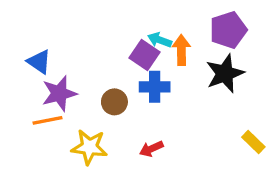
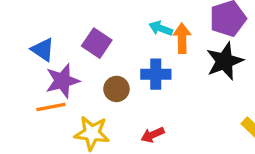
purple square: (145, 55) -> (97, 43), moved

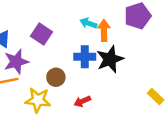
black star: (225, 61) -> (110, 59), moved
brown circle: (116, 89) -> (56, 77), moved

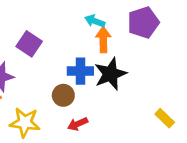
cyan arrow: (88, 23) -> (95, 21), moved
brown circle: (56, 77) -> (63, 95), moved

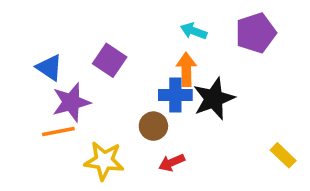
orange arrow: (103, 40) -> (186, 69), moved

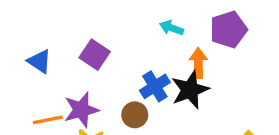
orange arrow: (186, 69) -> (198, 63), moved
blue cross: (175, 95) -> (155, 86), turned -32
purple star: (71, 102) -> (81, 110), moved

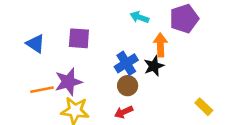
purple square: (95, 55) -> (79, 38), turned -30
black star: (190, 90) -> (154, 66), size x0.7
brown circle: (135, 115) -> (128, 86), moved

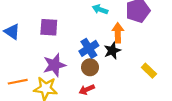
purple star: (68, 82) -> (54, 65), moved
orange line: (42, 90) -> (18, 82), moved
yellow rectangle: (204, 107) -> (149, 71), moved

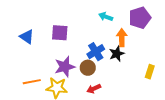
brown circle: (90, 67) -> (88, 68), moved
yellow rectangle: (149, 71) -> (150, 72), turned 64

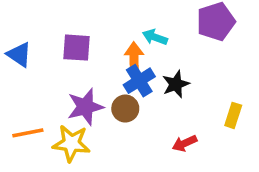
cyan arrow: (106, 17) -> (155, 37), moved
orange arrow: (122, 38) -> (134, 58), moved
red arrow: (94, 89) -> (184, 143), moved

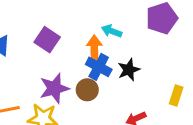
purple square: (77, 48) -> (47, 40), turned 30
blue cross: (139, 81) -> (99, 67), turned -30

